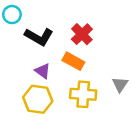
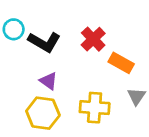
cyan circle: (12, 15) -> (14, 29), moved
orange rectangle: (73, 61) -> (121, 63), moved

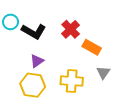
purple triangle: (48, 81) -> (37, 61), turned 48

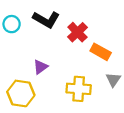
black L-shape: (34, 31) -> (46, 19), moved
yellow hexagon: (33, 85) -> (21, 93), moved

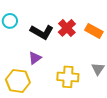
black L-shape: (46, 19) -> (42, 32), moved
orange rectangle: (101, 52) -> (94, 31), moved

